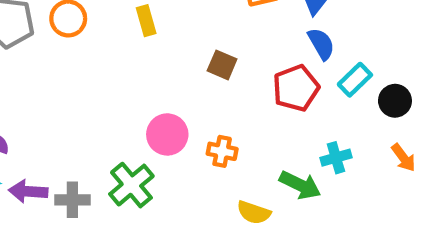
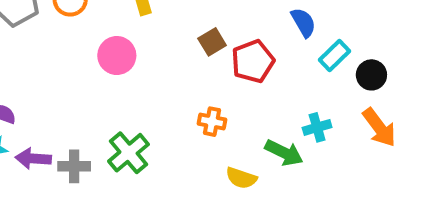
brown square: (222, 65) -> (212, 42), turned 36
red pentagon: (296, 88) -> (253, 61), moved
pink circle: (167, 134) -> (117, 56), moved
orange arrow: (403, 158) -> (379, 127), size x1.5

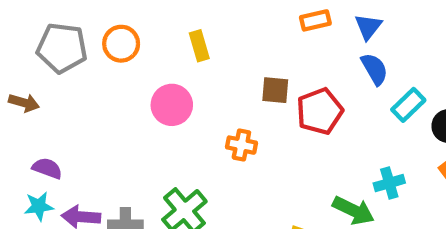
brown square: (212, 42) -> (275, 90), turned 36
orange cross: (212, 122) -> (241, 145), moved

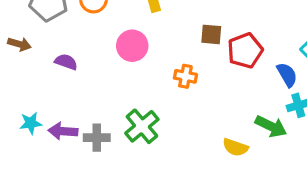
blue semicircle: (375, 69) -> (287, 75), moved
purple semicircle: (47, 168) -> (66, 62), moved

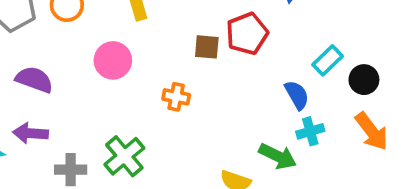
red pentagon: (245, 51) -> (247, 34), moved
purple semicircle: (66, 62) -> (34, 80), size x1.4
purple arrow: (63, 131) -> (30, 133), moved

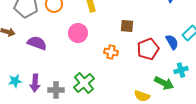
red pentagon: (247, 34) -> (148, 49), moved
blue semicircle: (297, 95) -> (172, 42), moved
purple arrow: (30, 133) -> (35, 83), moved, turned -90

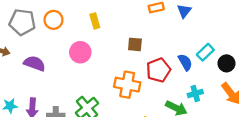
orange cross: (111, 52) -> (127, 85), moved, size x1.6

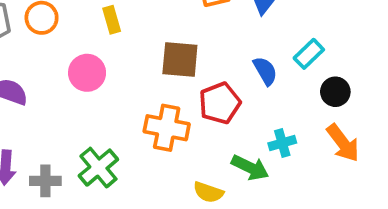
brown square: (135, 44) -> (180, 60), size x1.5
cyan rectangle: (205, 52) -> (309, 54), moved
blue semicircle: (185, 62) -> (265, 71), moved

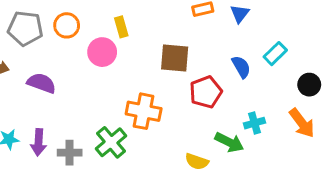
pink circle: (87, 73) -> (102, 52), moved
black circle: (335, 92) -> (309, 85), moved
orange cross: (167, 128) -> (144, 111), moved

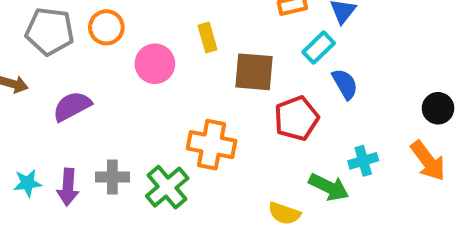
yellow rectangle: (121, 27) -> (207, 37), moved
cyan rectangle: (275, 54) -> (319, 48), moved
purple semicircle: (41, 83) -> (72, 106), turned -48
gray cross: (70, 153) -> (112, 177), moved

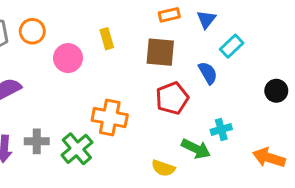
cyan rectangle: (319, 48) -> (232, 46), moved
brown square: (254, 72) -> (160, 52), moved
orange arrow: (428, 161) -> (269, 158), moved, turned 144

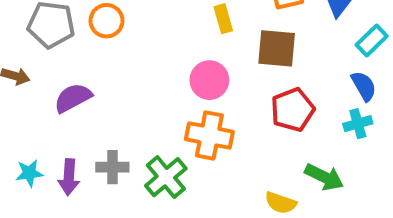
yellow rectangle: (107, 39) -> (223, 19), moved
pink circle: (68, 58) -> (209, 80), moved
blue semicircle: (208, 73) -> (364, 86), moved
cyan cross: (221, 129) -> (358, 124), moved

